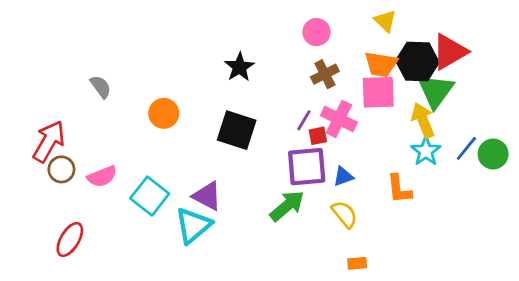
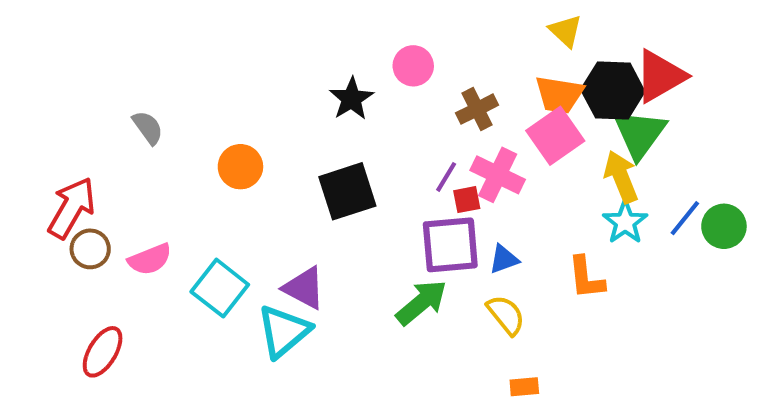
pink circle: (316, 32) -> (413, 66), moved
pink square: (378, 92) -> (555, 136), turned -33
black square: (237, 130) -> (347, 191), turned -36

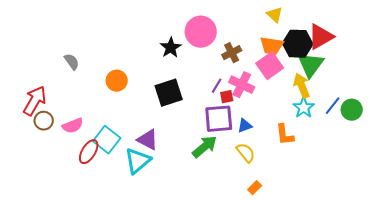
pink circle: (413, 66) -> (201, 32), size x1.6
red ellipse: (103, 352) -> (89, 152), moved
orange rectangle: (524, 387) -> (255, 188), turned -40

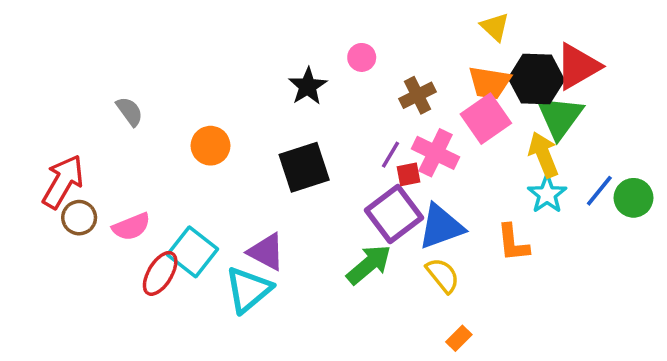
pink circle: (201, 32) -> (362, 57), size x0.5
purple square: (219, 119) -> (394, 214), turned -32
blue triangle: (245, 126) -> (441, 227), size x1.8

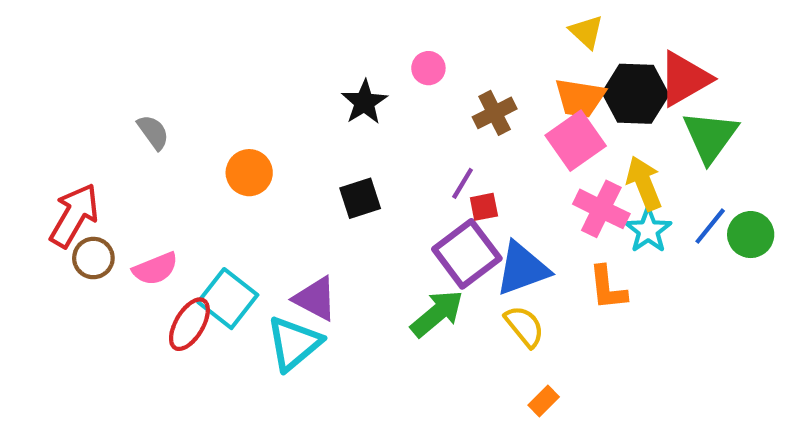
green triangle: (560, 117) -> (710, 136), moved
pink cross: (436, 153) -> (601, 209), moved
black square: (304, 167) -> (360, 198), size x0.7

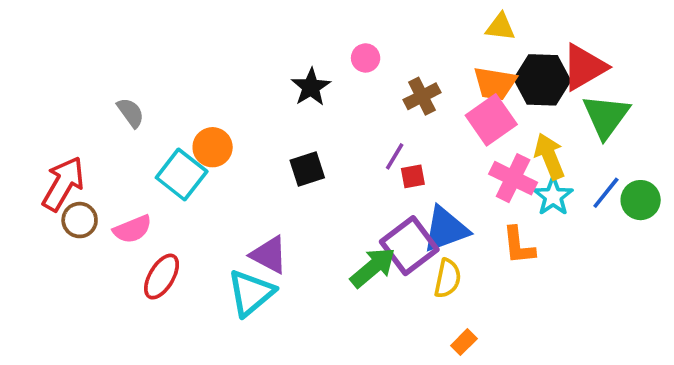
yellow triangle: (586, 32) -> (500, 27), turned -36
purple square: (467, 254) -> (409, 246), moved
cyan square: (228, 299) -> (182, 175), moved
yellow semicircle: (524, 326) -> (447, 278), turned 51

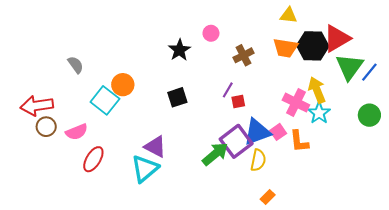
pink square: (491, 120) -> (278, 132), moved, size x0.6
red arrow: (63, 184) -> (37, 106), turned -128
blue line: (606, 193) -> (369, 72), moved

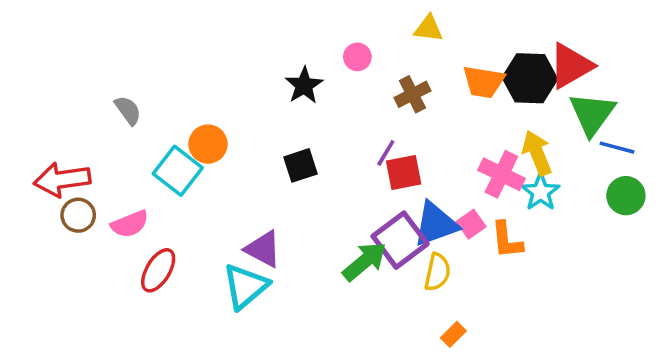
yellow triangle: (289, 15) -> (429, 28), moved
blue line: (369, 72) -> (617, 148), moved, turned 66
red square: (238, 101) -> (404, 173), size x1.5

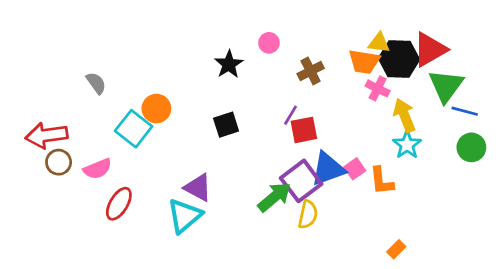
yellow triangle: (429, 28) -> (379, 43), moved
pink cross: (501, 174) -> (378, 88), moved, size x0.7
yellow semicircle: (437, 272) -> (308, 214), moved
orange rectangle: (453, 334) -> (396, 249), moved

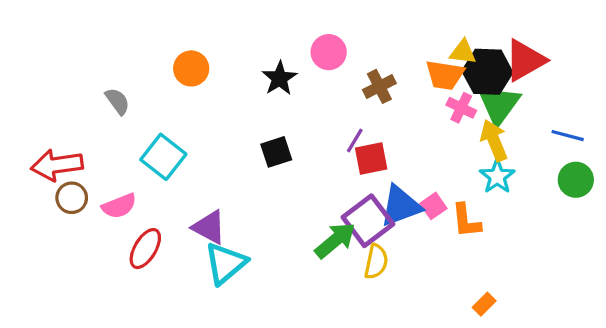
pink circle: (269, 43) -> (329, 52), size x1.4
green triangle: (446, 86) -> (499, 104), moved
orange circle: (156, 109) -> (191, 68), moved
purple triangle: (198, 188) -> (209, 227), moved

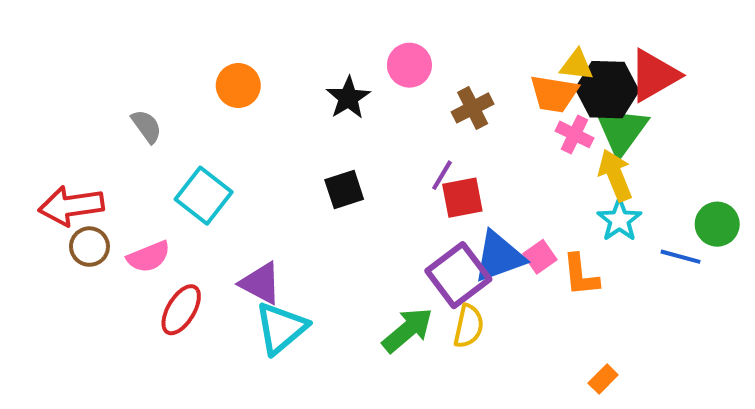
blue line: (568, 136) -> (680, 257), moved
green arrow: (335, 240) -> (407, 330), moved

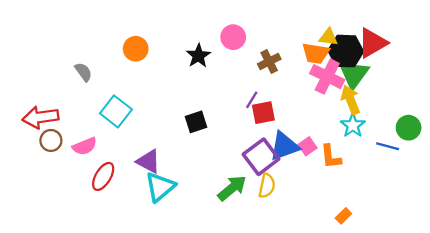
pink cross: (575, 134) -> (327, 77), size x1.6
black square: (344, 189) -> (196, 122), moved

